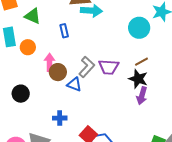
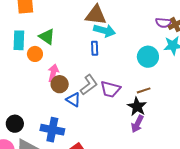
green triangle: (33, 16) -> (47, 37), moved
blue rectangle: (64, 31) -> (95, 48), moved
black circle: (21, 94) -> (15, 124), moved
blue cross: (60, 118) -> (52, 130), size x1.6

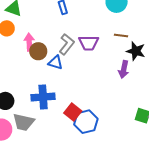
brown line: (144, 90) -> (121, 36), turned 40
black star: (137, 107) -> (136, 51), moved

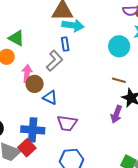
purple trapezoid: (89, 43) -> (67, 123), moved
gray L-shape: (67, 44) -> (55, 61), moved
red square: (73, 112) -> (27, 148), moved

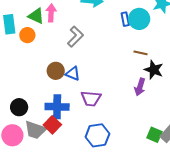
blue rectangle: (65, 44) -> (125, 19), moved
pink arrow: (27, 74) -> (51, 13), moved
brown circle: (35, 84) -> (56, 71), moved

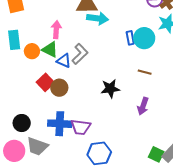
green triangle: (36, 16) -> (50, 49), moved
black star: (154, 70) -> (110, 89), moved, turned -30
blue triangle: (73, 74) -> (64, 61), moved
purple trapezoid: (91, 98) -> (81, 127), moved
red square: (52, 125) -> (45, 82), moved

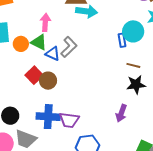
blue rectangle: (130, 38) -> (122, 40), moved
black star: (110, 89) -> (136, 85), moved
purple arrow: (143, 106) -> (121, 113), moved

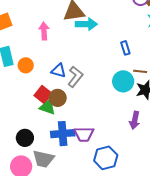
pink arrow: (45, 22) -> (44, 31), moved
cyan circle: (133, 31) -> (123, 81), moved
green triangle: (39, 42) -> (48, 107), moved
gray L-shape: (69, 47) -> (75, 77), moved

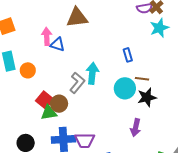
cyan arrow: (86, 24) -> (92, 73), moved, turned -85
blue triangle: (59, 71) -> (57, 45), moved
green triangle: (48, 107) -> (49, 113), turned -30

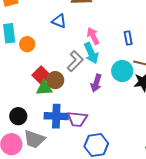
pink arrow: (47, 36) -> (93, 36), moved, turned -30
cyan arrow: (92, 73) -> (91, 53), turned 145
purple arrow: (136, 128) -> (96, 83), moved

